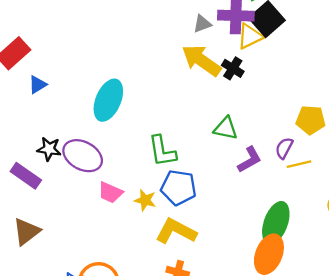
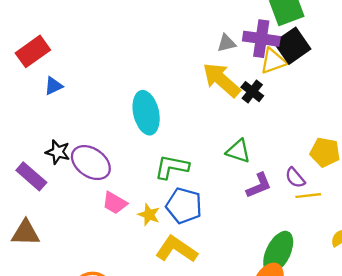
cyan ellipse: (108, 100) -> (146, 113), moved, turned -42
purple semicircle: (284, 148) -> (295, 178), turned -75
green L-shape: (162, 151) -> (172, 167), turned 104
brown triangle: (26, 232) -> (26, 233), turned 32

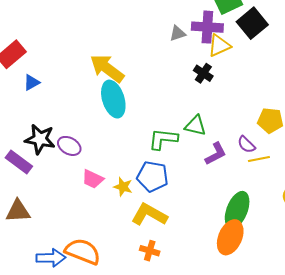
black square: (292, 46) -> (252, 23), moved
yellow arrow: (221, 80) -> (107, 68), moved
black star: (58, 152) -> (40, 139), size x1.4
purple ellipse: (91, 163) -> (69, 146), size x0.7
green L-shape: (172, 167) -> (163, 139), moved

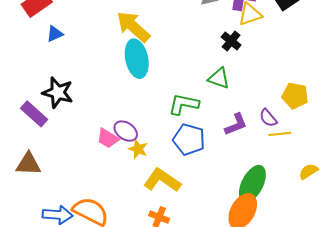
green triangle: (196, 126) -> (219, 78), moved
purple ellipse: (69, 146) -> (126, 131), moved
blue pentagon: (153, 176) -> (189, 139), moved

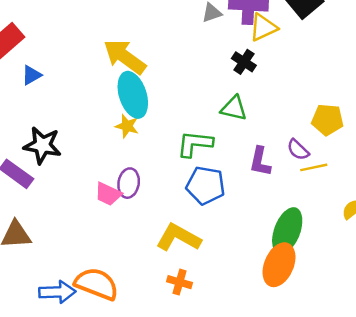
purple L-shape: (236, 124) -> (260, 162), turned 130
purple ellipse: (126, 131) -> (129, 183), turned 70
yellow star: (138, 149) -> (127, 126), moved

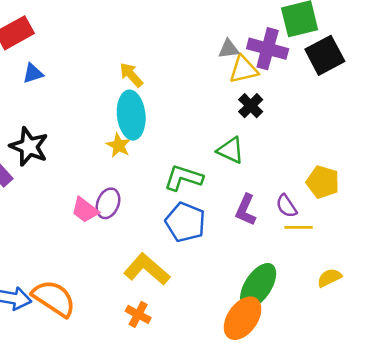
yellow triangle: (263, 27) -> (244, 69), moved
yellow arrow: (125, 57) -> (131, 75), size x0.6

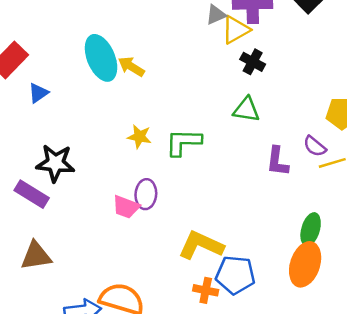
cyan ellipse: (131, 115) -> (101, 58), moved
green L-shape: (183, 178) -> (183, 142), moved
blue pentagon: (185, 222) -> (235, 275), moved
green ellipse: (258, 286) -> (311, 229), size x0.7

